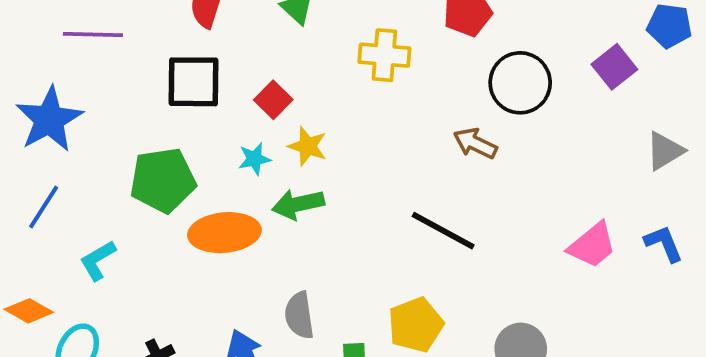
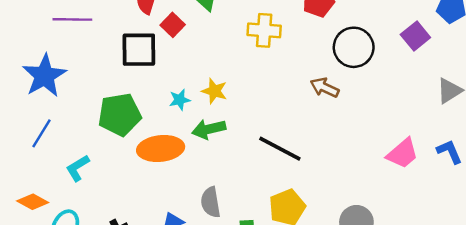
red square: (273, 100) -> (173, 25), moved
black line: (443, 231) -> (280, 149), moved

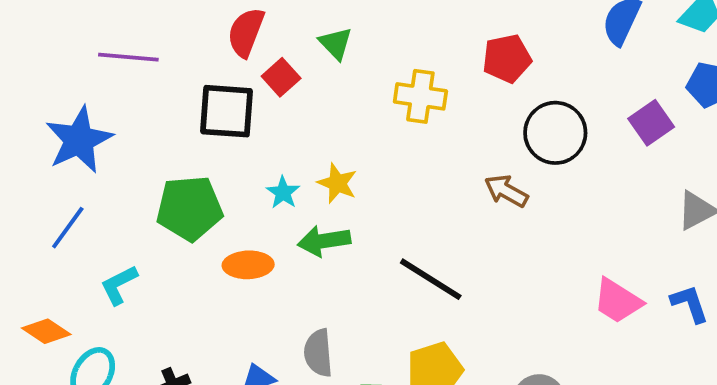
cyan star: (180, 100) -> (283, 193), turned -30
orange ellipse: (161, 149) -> (248, 265), size x0.7
pink trapezoid: (402, 153) -> (618, 301), turned 68

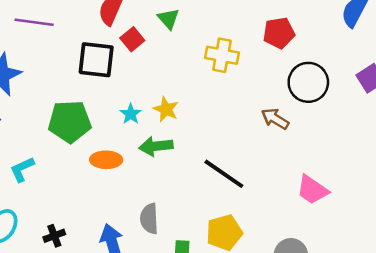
pink trapezoid: (618, 301) -> (312, 190), moved

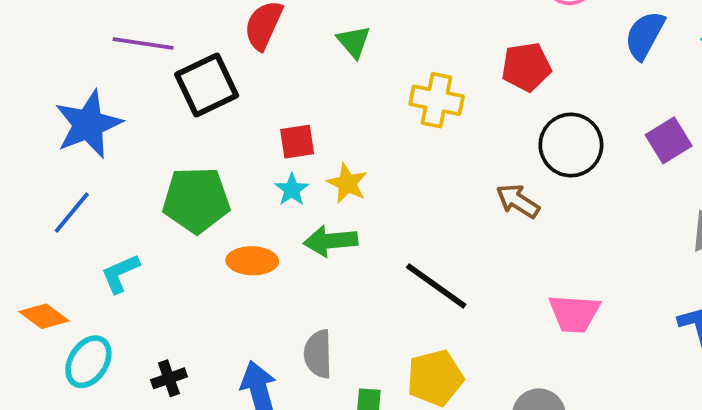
red square: (132, 39) -> (297, 142), moved, turned 30
black square: (96, 60) -> (207, 85), moved, turned -33
pink trapezoid: (312, 190) -> (574, 313), turned -32

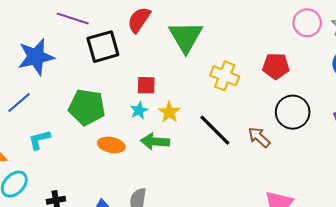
green triangle: (354, 42) -> (186, 37), size x1.8
black line: (436, 286) -> (215, 130), moved

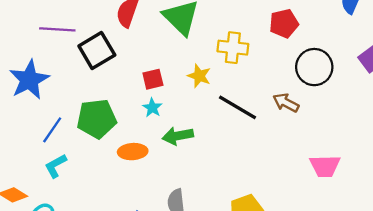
blue line: (19, 103) -> (52, 130), moved
yellow star: (169, 112) -> (199, 76), moved

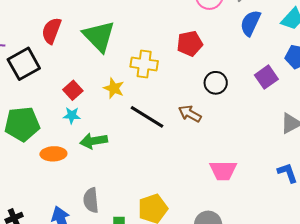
black circle: (314, 67) -> (216, 83), size x0.7
red square: (153, 79) -> (73, 90), turned -30
cyan star: (152, 108) -> (72, 115), turned -30

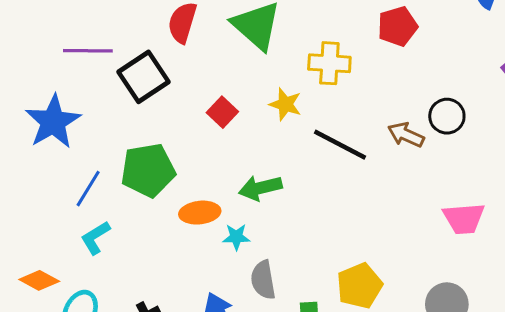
black circle: (216, 83) -> (447, 116), moved
cyan star: (72, 115) -> (236, 237), moved

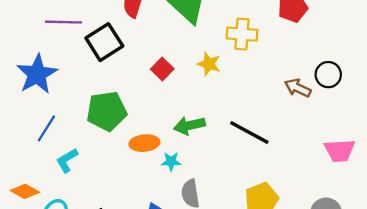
black line: (340, 145) -> (249, 133), moved
blue line: (88, 189) -> (46, 128), moved

